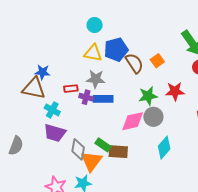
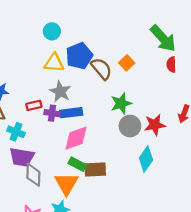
gray star: (96, 79) -> (60, 92), turned 30
red star: (175, 91) -> (155, 125), moved
pink diamond: (133, 121) -> (76, 138), moved
gray diamond: (78, 149) -> (33, 175), moved

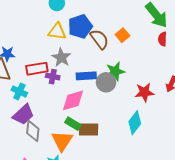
red rectangle: (34, 105) -> (37, 69), size x1.5
blue rectangle: (71, 113) -> (86, 76), moved
gray circle: (130, 126) -> (106, 82), moved
purple trapezoid: (22, 157) -> (23, 115), turned -55

